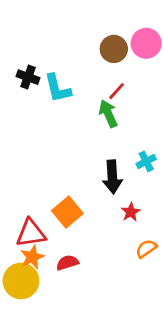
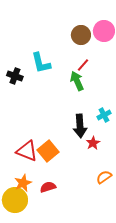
black cross: (28, 77) -> (15, 76), moved
red star: (131, 212) -> (93, 143), moved
red triangle: (31, 233) -> (27, 151), moved, turned 30

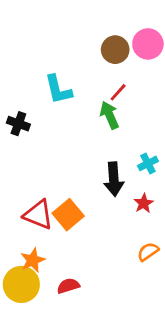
black cross: (15, 76) -> (18, 124), moved
red star: (93, 143) -> (144, 203), moved
red semicircle: (48, 187) -> (68, 286), moved

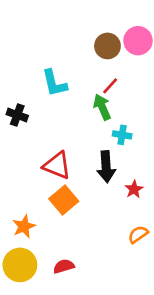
cyan cross: (148, 163) -> (122, 135), moved, turned 36
red triangle: (38, 215) -> (57, 165), moved
orange star: (33, 260) -> (24, 226), moved

